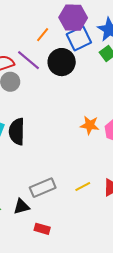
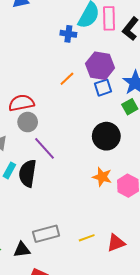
blue square: (79, 38) -> (103, 88), size x0.7
purple line: (29, 60) -> (44, 148), moved
black circle: (62, 62) -> (106, 136), moved

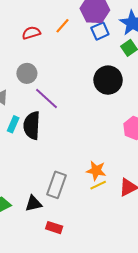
red semicircle: (21, 103) -> (31, 33), moved, size x0.7
orange star: (102, 177) -> (96, 171), moved
gray rectangle: (46, 234) -> (56, 185), turned -50

